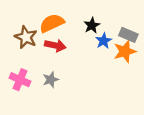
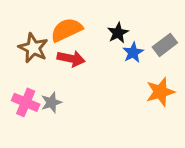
gray rectangle: (128, 35) -> (165, 45), turned -60
orange star: (125, 51) -> (160, 92), moved
gray star: (51, 80) -> (51, 102), moved

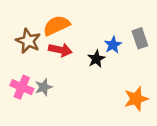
black star: (118, 33) -> (96, 59), moved
gray rectangle: (165, 45) -> (140, 38), turned -72
orange star: (160, 92) -> (136, 99), moved

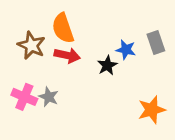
orange semicircle: (56, 25) -> (63, 28), turned -84
blue star: (113, 45) -> (126, 50), turned -30
gray star: (44, 87) -> (49, 97), turned -30

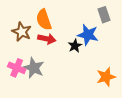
gray rectangle: (156, 43) -> (104, 15), moved
blue star: (126, 50) -> (88, 35), size x1.5
gray star: (49, 97) -> (34, 68), size x1.5

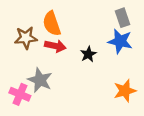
brown star: (22, 32) -> (26, 38), turned -30
blue star: (88, 35) -> (120, 41), moved
pink cross: (17, 68) -> (20, 94), moved

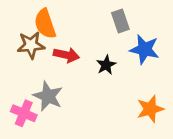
gray rectangle: (122, 18) -> (120, 21), moved
orange semicircle: (52, 24) -> (45, 24), moved

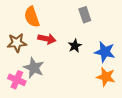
brown star: (31, 45) -> (17, 43), moved
blue star: (144, 49) -> (105, 52), moved
orange star: (150, 109) -> (106, 77), turned 30

